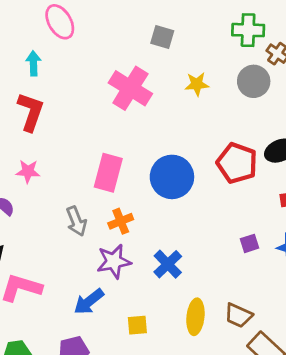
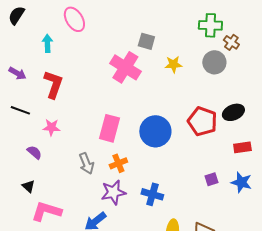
gray square: (162, 37) -> (146, 41), moved
cyan arrow: (33, 63) -> (47, 43), moved
blue cross: (168, 264) -> (152, 194), turned -30

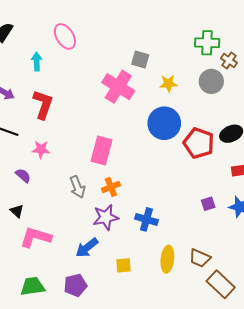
blue circle: (155, 131) -> (164, 123), moved

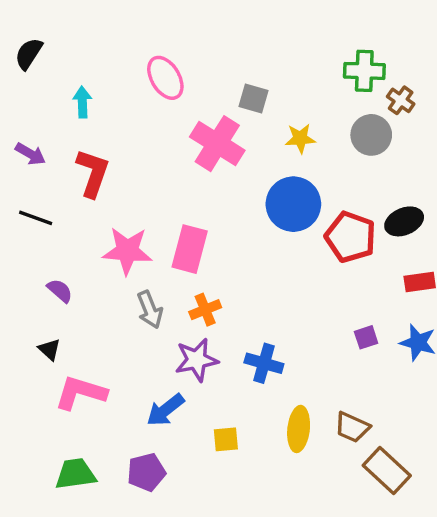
pink ellipse: (65, 36) -> (165, 78), moved
pink star: (41, 149) -> (127, 251), moved, size x1.6

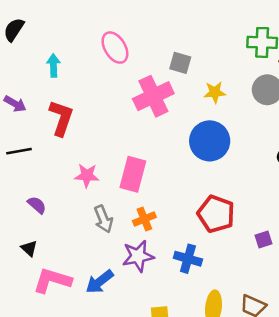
pink cross: (217, 144) -> (153, 96), turned 33
black line: (36, 218) -> (19, 151), turned -30
red pentagon: (350, 237) -> (216, 214), moved
pink star: (127, 251) -> (87, 175), size x0.7
blue arrow: (165, 410) -> (100, 282), moved

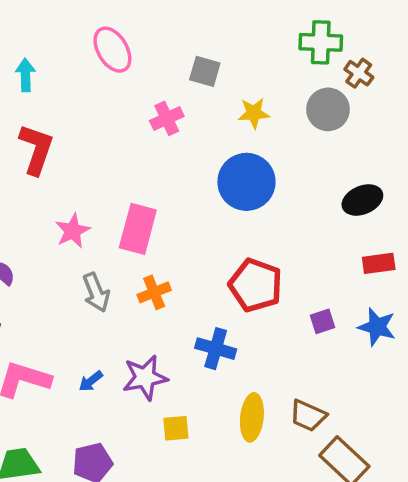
pink cross: (153, 96) -> (167, 118), size x0.6
pink star: (87, 175) -> (73, 231), turned -30
purple star: (138, 256) -> (145, 378), moved
blue arrow: (100, 282) -> (91, 381), size x0.6

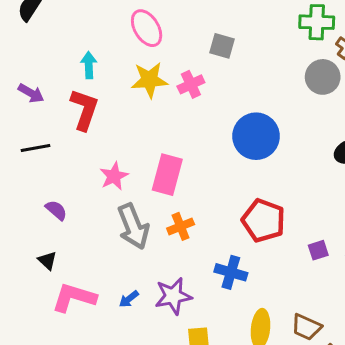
cyan arrow: (25, 75) -> (89, 65), moved
yellow star: (254, 113) -> (149, 80), moved, size x1.4
gray arrow: (96, 292) -> (133, 226), size x1.4

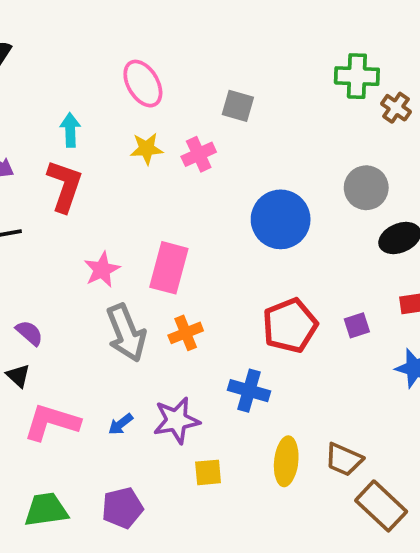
gray circle: (323, 77) -> (366, 188), moved
yellow star: (149, 80) -> (147, 149), size x0.7
purple semicircle: (56, 210) -> (29, 333), moved
red pentagon: (263, 221) -> (290, 325), turned 30
purple square: (318, 250) -> (357, 325), moved

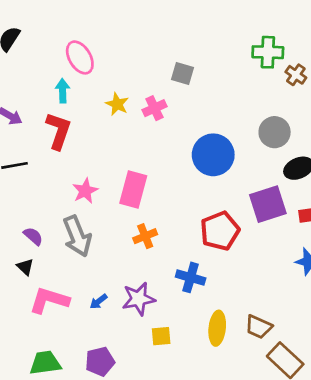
pink ellipse: (143, 84) -> (80, 57), moved
yellow star: (147, 149) -> (117, 104), turned 30
purple square: (357, 325) -> (268, 204), moved, size x2.0
gray arrow: (126, 333) -> (77, 236), moved

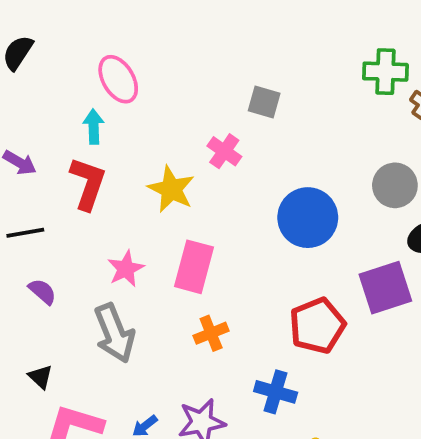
yellow star: (117, 104) -> (171, 189), moved, size x1.4
pink cross: (155, 108) -> (224, 151), turned -30
purple semicircle: (33, 236) -> (42, 291), moved

